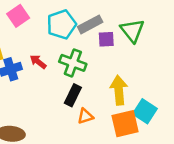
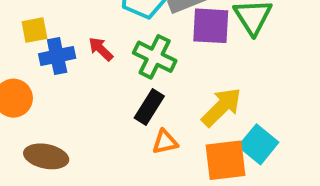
purple square: (106, 39) -> (211, 26), size x1.5
yellow arrow: (119, 90) -> (221, 107), turned 44

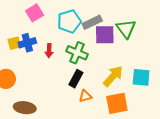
red arrow: (101, 49) -> (49, 51), turned -128
blue cross: (57, 56) -> (27, 43), moved
cyan square: (258, 144) -> (141, 77), moved, turned -30

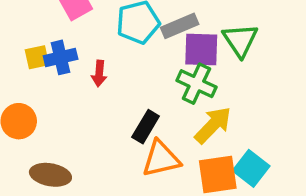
green cross: (77, 53) -> (196, 84), moved
cyan square: (141, 77) -> (251, 168), moved, turned 30
orange triangle: (85, 96) -> (161, 159), size x1.6

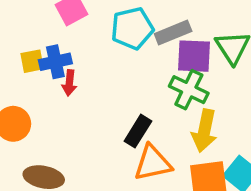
red arrow: (99, 73) -> (69, 83), moved
yellow arrow: (213, 125) -> (204, 131), turned 147

